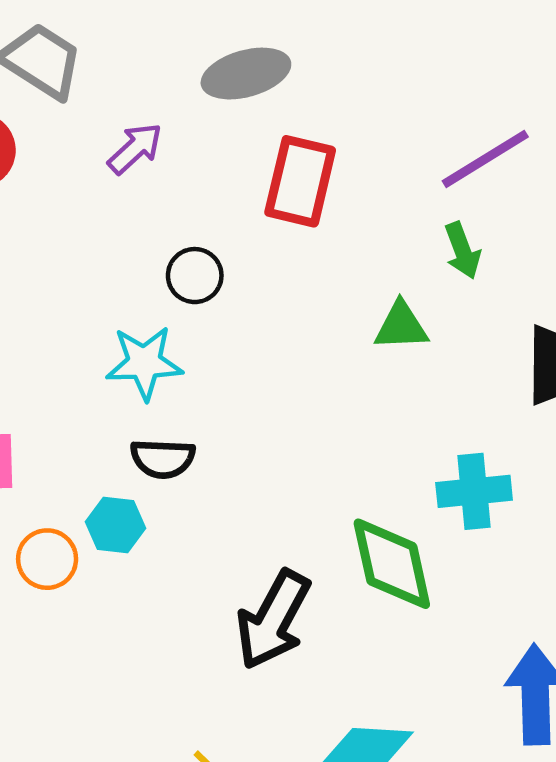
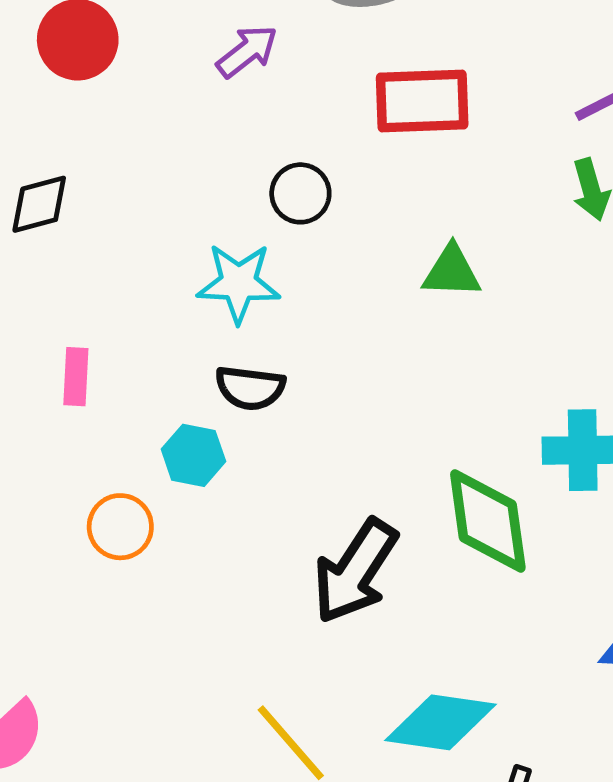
red rectangle: (300, 181) -> (422, 101), turned 70
green triangle: (401, 326) -> (452, 272), moved
orange circle: (47, 559) -> (120, 527), moved

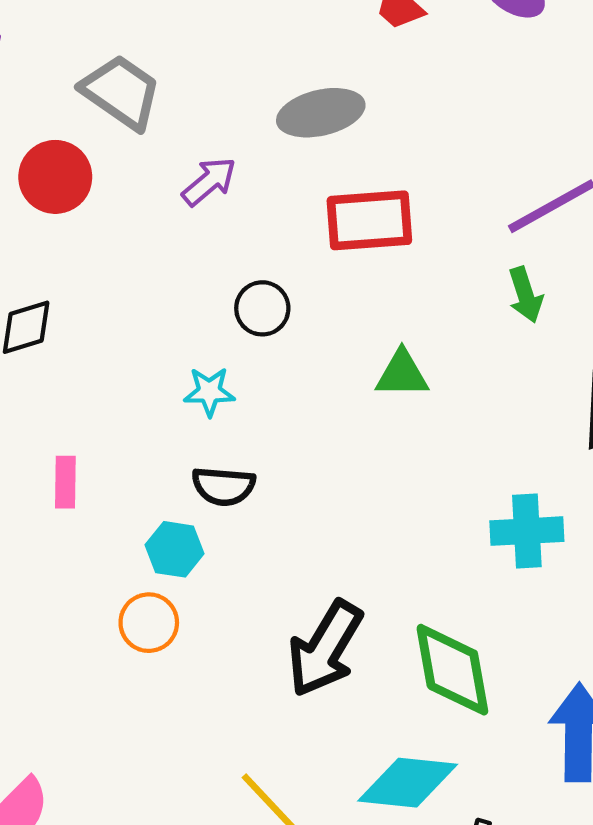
cyan star: (239, 283) -> (209, 392), size x0.7
green diamond: (488, 521) -> (452, 670), moved
orange circle: (120, 527) -> (149, 623), moved

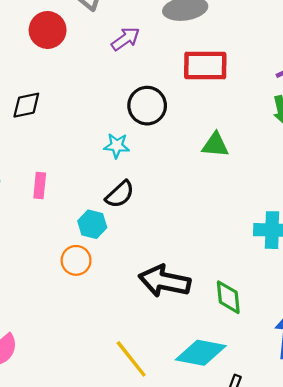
black circle: (262, 308) -> (147, 106), size x1.4
black semicircle: (223, 486) -> (120, 194), turned -52
black arrow: (325, 649) -> (164, 281), turned 66
green diamond: (452, 670) -> (228, 297), size x0.7

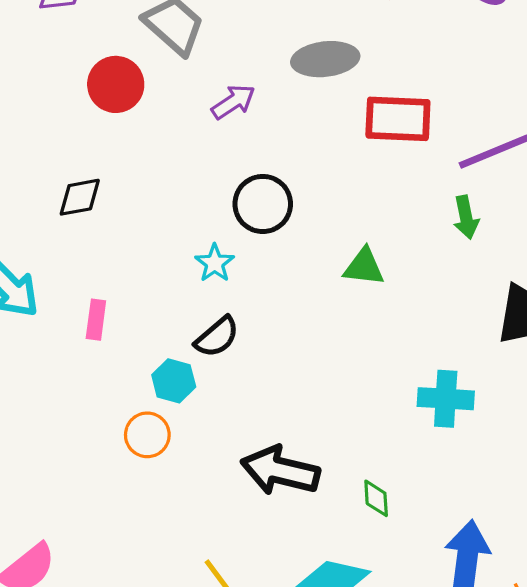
red rectangle: (205, 65) -> (398, 119), moved
cyan star: (117, 146) -> (215, 263), turned 30
green diamond: (228, 297) -> (376, 498), size x0.7

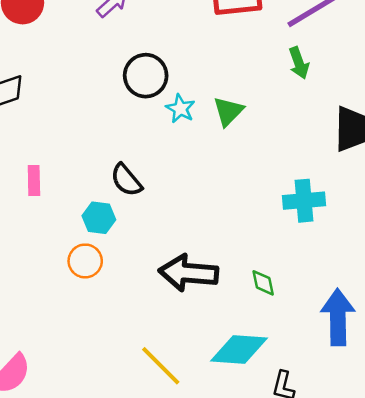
cyan star: (215, 263) -> (180, 109), moved
green triangle: (364, 267) -> (228, 111), turned -44
black semicircle: (217, 337) -> (126, 180), turned 99

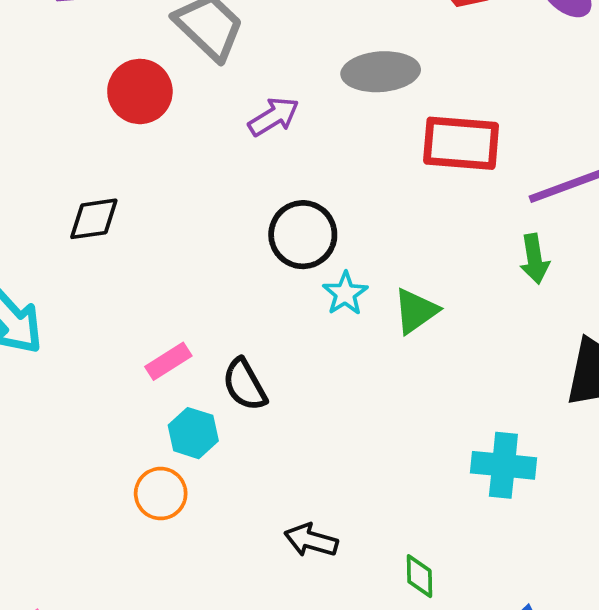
pink rectangle: (34, 181) -> (168, 361), moved, turned 48
black arrow: (188, 273) -> (311, 540), size x0.6

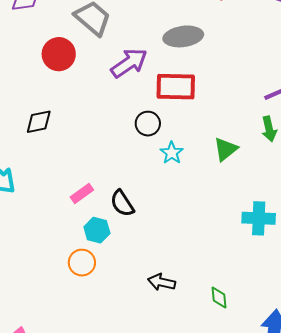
purple arrow: (274, 117) -> (129, 63), size x1.4
red rectangle: (461, 143) -> (176, 87), moved
black circle: (303, 235) -> (148, 124), size x0.7
green triangle: (416, 311) -> (226, 149), moved
cyan cross: (503, 465) -> (259, 218), moved

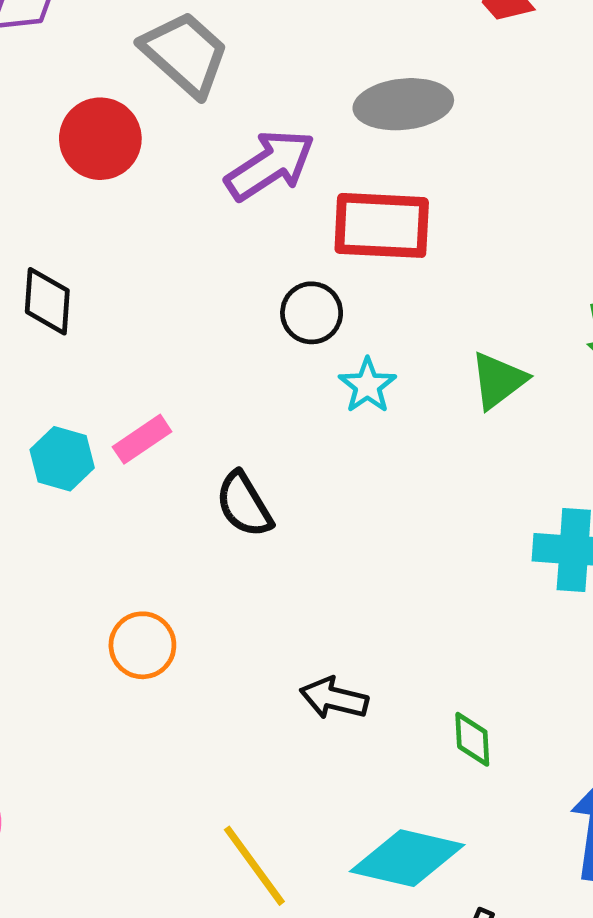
black diamond: (39, 122) -> (47, 301), turned -76
pink rectangle: (82, 194) -> (142, 439), moved
cyan hexagon: (97, 230) -> (62, 459), moved

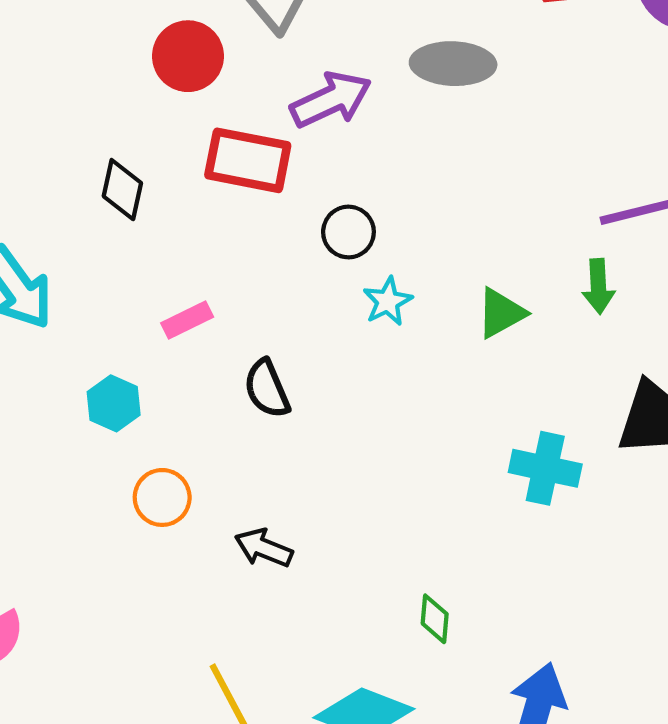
red rectangle: (382, 225) -> (248, 160), moved
cyan hexagon: (62, 459) -> (114, 403), moved
black arrow: (334, 698) -> (264, 548), moved

